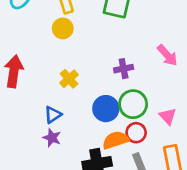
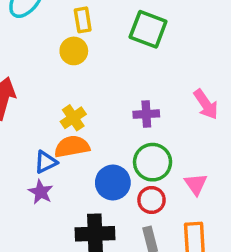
blue circle: (106, 109) -> (113, 183), moved
orange semicircle: (115, 140) -> (72, 147), moved

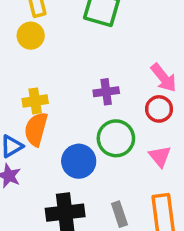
yellow cross: (73, 118) -> (35, 101), turned 30
orange semicircle: (72, 147) -> (36, 129), turned -60
red circle: (151, 200) -> (159, 109), moved

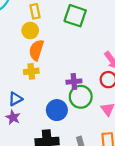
purple cross: (106, 92) -> (74, 82), moved
orange semicircle: (36, 129) -> (36, 50), moved

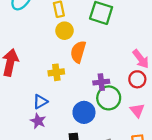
yellow circle: (30, 31) -> (64, 31), moved
orange semicircle: (36, 50) -> (78, 52), moved

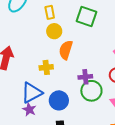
blue triangle: (40, 102) -> (32, 93), size x1.6
blue circle: (84, 112) -> (59, 100), moved

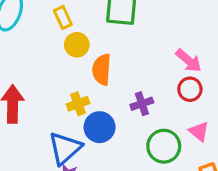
green circle: (91, 91) -> (164, 146), moved
blue circle: (59, 100) -> (100, 127), moved

